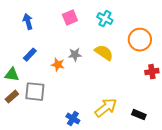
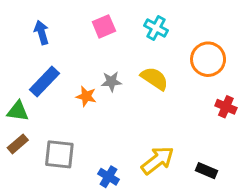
blue rectangle: (30, 55) -> (44, 81), size x1.5
red cross: (152, 72) -> (226, 107), turned 32
gray square: (35, 92) -> (59, 154), moved

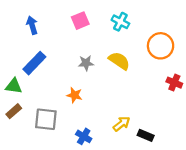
orange star: (86, 96) -> (75, 95), moved
yellow arrow: (157, 160) -> (122, 124), size x0.7
black rectangle: (207, 171) -> (146, 135), moved

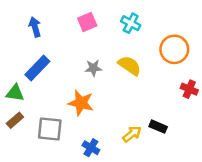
orange star: (75, 95) -> (81, 103), size x1.5
black rectangle: (146, 135) -> (158, 127), moved

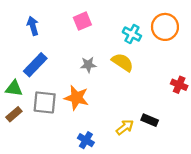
cyan cross: (131, 23) -> (132, 34), moved
orange circle: (174, 49) -> (165, 27), moved
gray square: (50, 129) -> (45, 102), moved

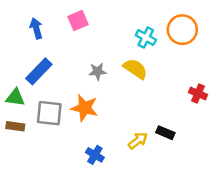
pink square: (82, 21) -> (78, 21), moved
brown rectangle: (14, 114) -> (15, 126), turned 49

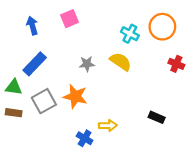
red cross: (198, 94) -> (176, 64), moved
gray square: (49, 113) -> (44, 101), turned -35
black rectangle: (165, 133) -> (157, 117), moved
yellow arrow: (138, 141) -> (108, 125), moved, turned 36

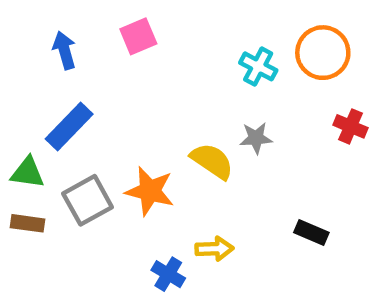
yellow semicircle: (121, 62) -> (212, 161), moved
gray star: (87, 64) -> (256, 138), moved

